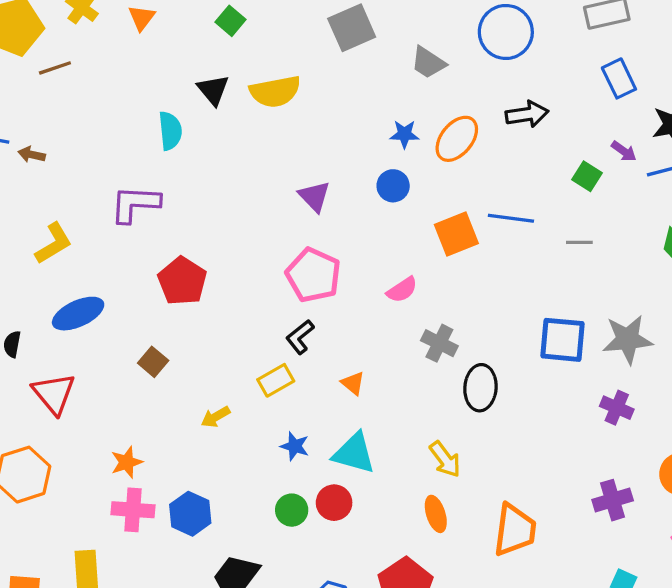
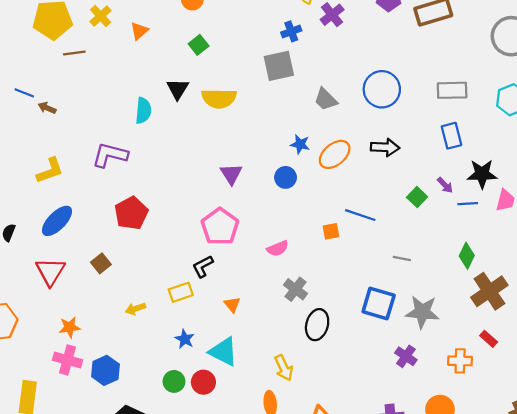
orange square: (456, 234) -> (331, 231), moved, size x0.6
gray line: (579, 242) -> (402, 258), moved
blue ellipse: (78, 314) -> (57, 221), turned -32
red triangle: (54, 394) -> (50, 272), moved

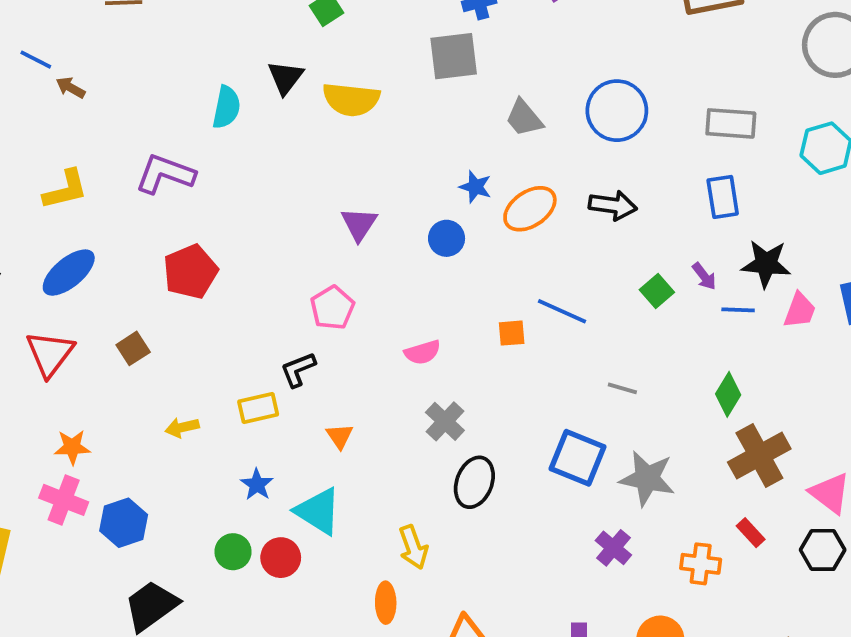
pink pentagon: (220, 227) -> (332, 308), size x0.7

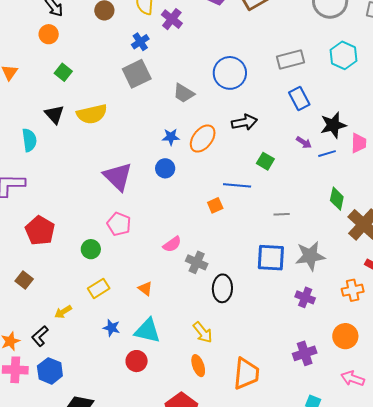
purple triangle: (359, 224) -> (118, 177), size x1.5
green square: (657, 291) -> (265, 161), moved
pink semicircle: (422, 352) -> (172, 244), moved
black L-shape: (298, 370) -> (40, 336), moved
green circle: (233, 552) -> (91, 249), moved

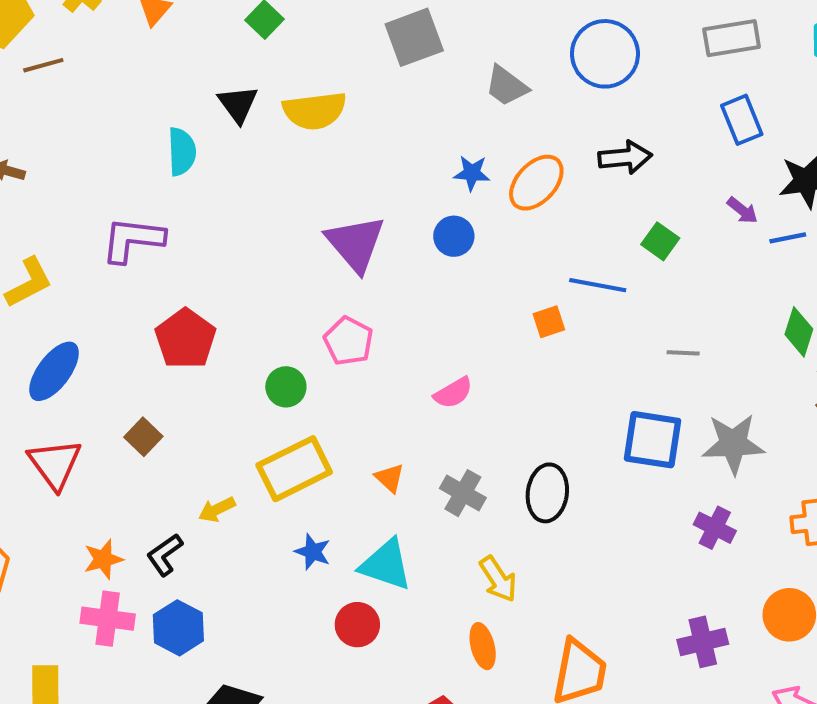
gray cross: (197, 262) -> (463, 493), moved
yellow rectangle: (99, 288) -> (294, 469), size x1.6

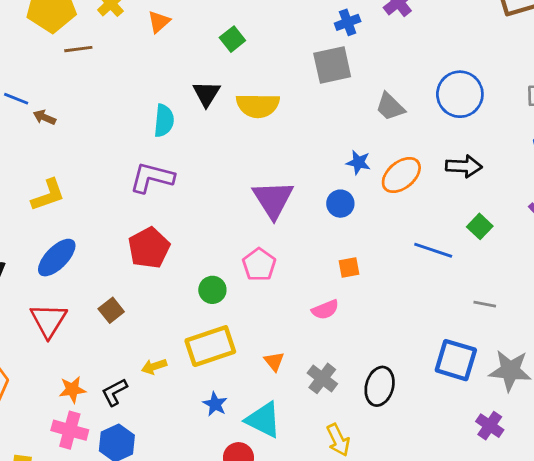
purple L-shape: (133, 240) -> (152, 178), moved
orange square: (549, 322) -> (349, 267), moved

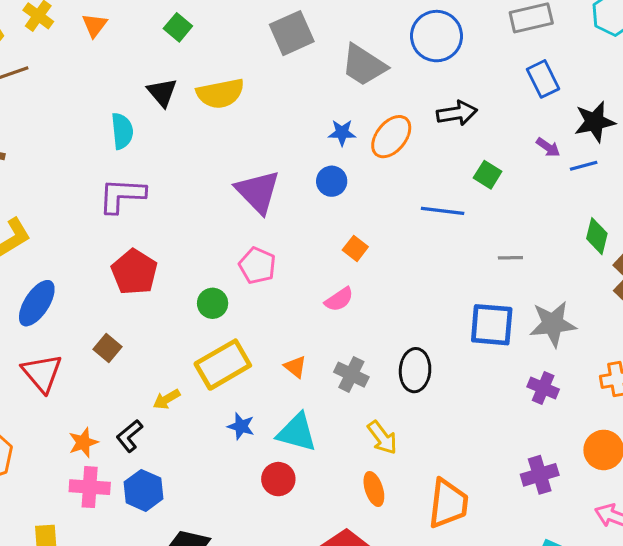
gray trapezoid: (390, 107) -> (364, 65), size x1.4
orange square: (349, 267) -> (355, 248), turned -30

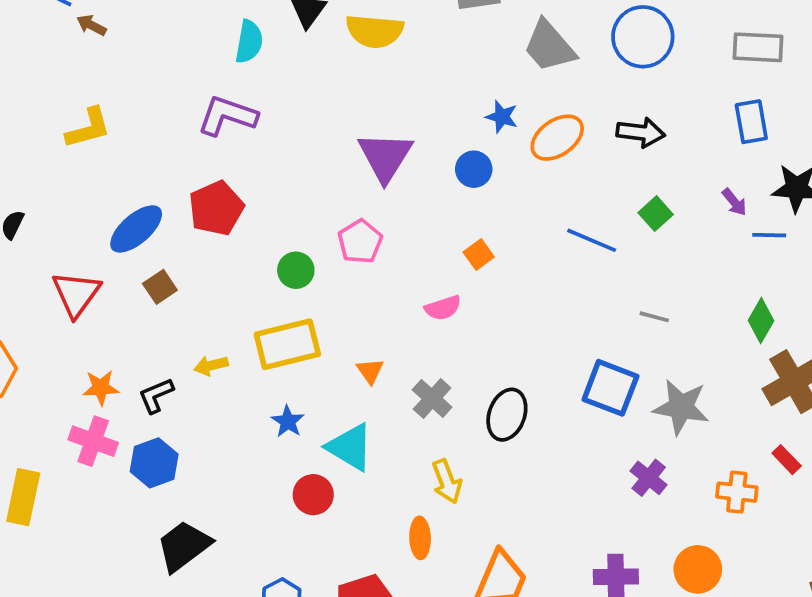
blue ellipse: (37, 303) -> (136, 229), moved

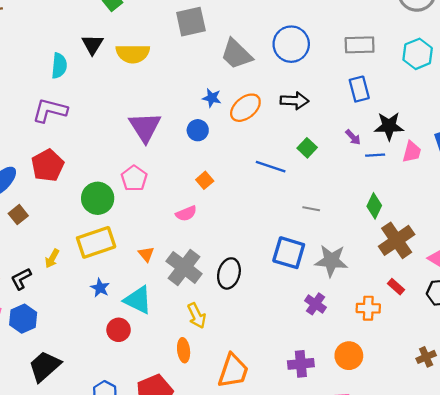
green circle: (296, 270) -> (98, 198), size x1.5
yellow arrow: (211, 366) -> (52, 259), turned -42
gray cross: (432, 398) -> (184, 267), size x1.5

